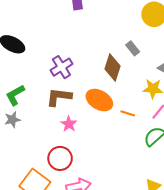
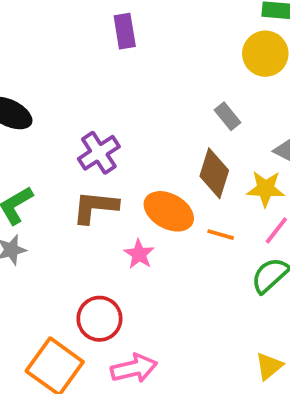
brown diamond: (112, 68) -> (214, 173), moved
pink star: (69, 124) -> (139, 254), moved

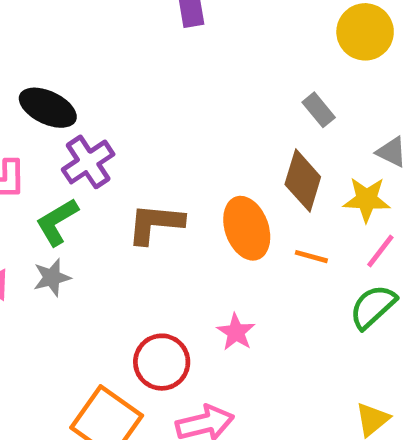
purple cross: (99, 153) -> (88, 162), moved
orange ellipse: (169, 211) -> (247, 228), turned 42
pink star: (139, 254) -> (236, 332), moved

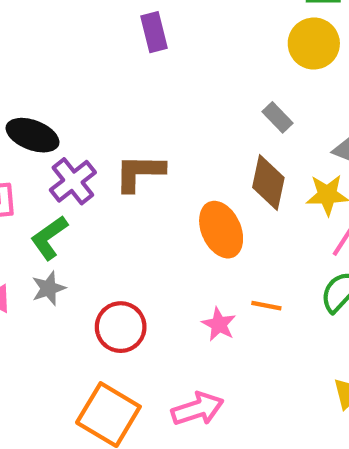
brown L-shape: (155, 224) -> (139, 173), moved
orange line: (311, 257) -> (266, 306), moved
red circle: (162, 362) -> (121, 327), moved

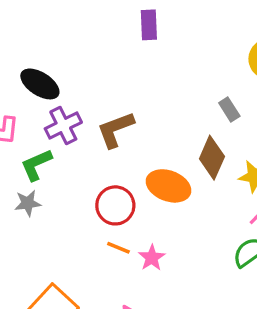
brown L-shape: (139, 173) -> (115, 130), turned -33
orange ellipse: (221, 230) -> (169, 186), turned -57
orange line: (266, 306) -> (118, 248), moved
red circle: (121, 327) -> (115, 205), moved

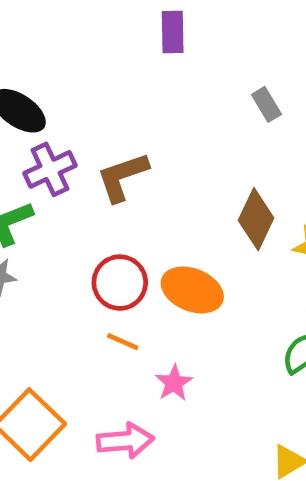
gray rectangle: (229, 109) -> (266, 104), moved
orange ellipse: (169, 186) -> (192, 290), moved
pink star: (152, 258) -> (174, 383), moved

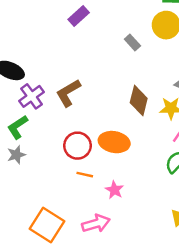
purple rectangle: (173, 32) -> (79, 16), turned 60

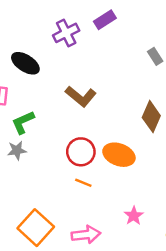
brown L-shape: (68, 93) -> (81, 96), turned -120
purple cross: (32, 96) -> (66, 33), moved
pink star: (114, 190) -> (134, 216), moved

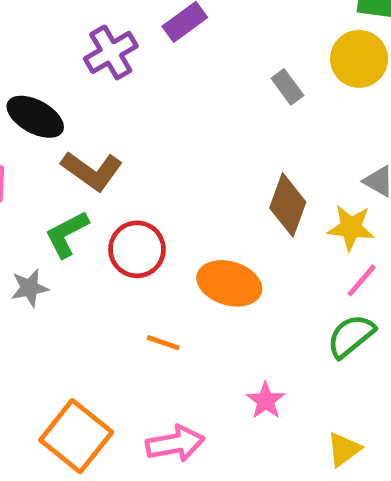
brown L-shape: (81, 96) -> (92, 171), moved
green L-shape: (23, 122) -> (67, 234), moved
red circle: (81, 152) -> (137, 249), moved

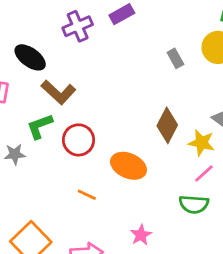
green semicircle: (351, 336) -> (194, 204), turned -144

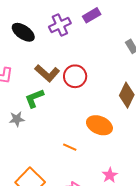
black ellipse: (30, 57) -> (23, 32), moved
red circle: (79, 140) -> (75, 76), moved

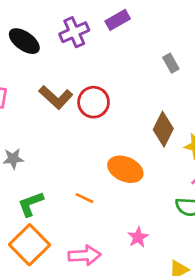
green L-shape: (34, 98) -> (31, 204), moved

